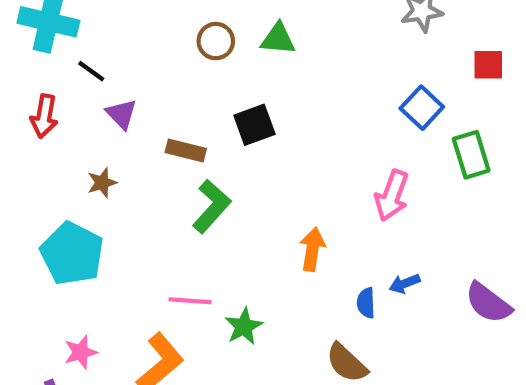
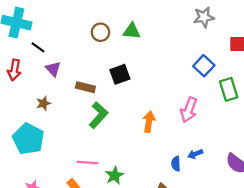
orange arrow: (312, 249) -> (149, 122), moved

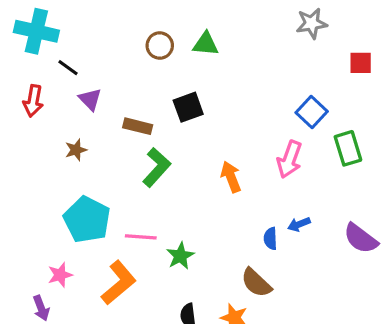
blue square: (204, 66) -> (312, 112), moved
green rectangle: (229, 89) -> (348, 148), moved
orange arrow: (149, 122) -> (231, 177), turned -30
cyan pentagon: (28, 139) -> (87, 220), moved

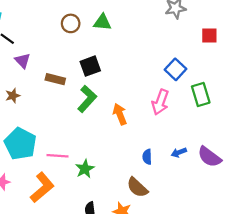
green L-shape: (157, 167) -> (87, 99), moved
blue arrow: (299, 224) -> (179, 152), moved

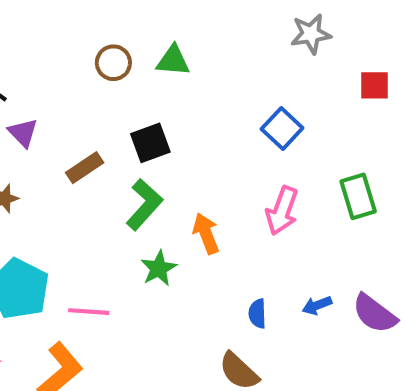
blue square: (176, 69) -> (282, 129), moved
brown rectangle: (55, 79) -> (85, 168), turned -48
green star: (85, 169) -> (159, 268), moved

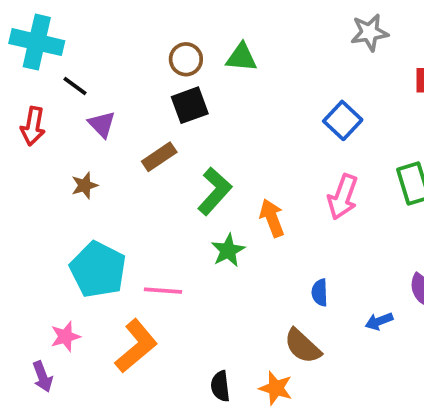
black square: (150, 143) -> (190, 105), moved
blue arrow: (317, 305) -> (379, 321), moved

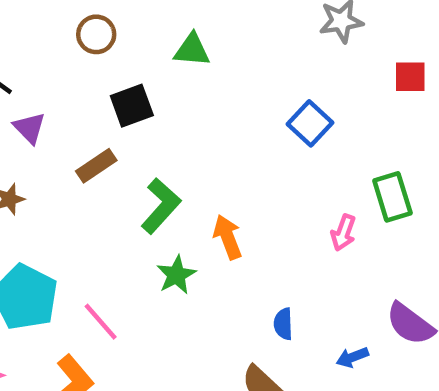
brown circle: (186, 59) -> (96, 34), moved
pink arrow: (343, 197) -> (343, 233), moved, size x0.7
pink line: (163, 291) -> (101, 322), turned 45

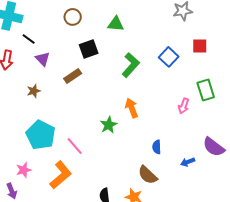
red square: (410, 77) -> (200, 46), moved
green L-shape: (161, 206) -> (131, 65), moved

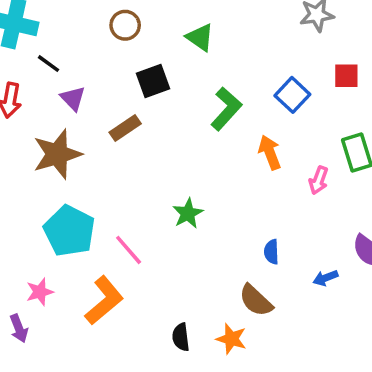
green triangle: (116, 24) -> (200, 37), turned 30
brown star: (34, 91) -> (57, 154), size x2.0
orange arrow: (132, 108) -> (270, 152), moved

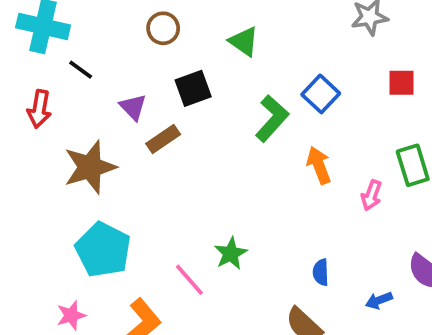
blue square: (292, 95) -> (321, 94), moved
purple triangle: (73, 98) -> (133, 107), moved
green star: (188, 213) -> (231, 253), moved
pink line: (129, 250) -> (189, 280), moved

